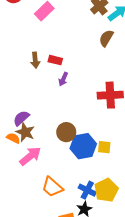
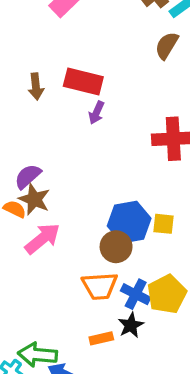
brown arrow: (35, 60) -> (36, 86), moved
red rectangle: (55, 60) -> (83, 82), size x1.6
brown circle: (66, 132) -> (116, 247), moved
orange trapezoid: (52, 187) -> (100, 286), moved, turned -45

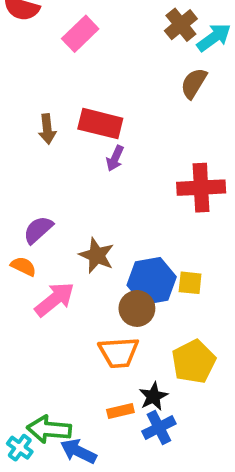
brown star: (34, 199) -> (97, 255), moved
blue cross: (136, 294) -> (159, 428), moved, turned 36

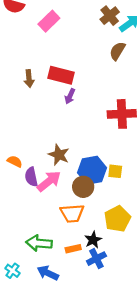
purple semicircle: (38, 230) -> (31, 177), moved, turned -60
pink arrow: (55, 299) -> (49, 181), moved
green arrow: (49, 429) -> (39, 243), moved

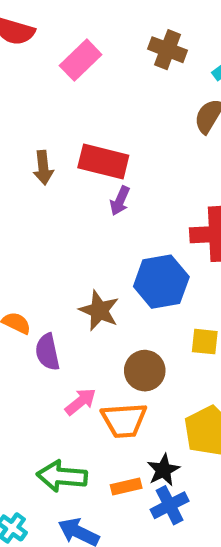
brown cross: (110, 16) -> (168, 50), moved, turned -30
blue hexagon: (92, 170) -> (161, 282), moved
pink arrow: (49, 181) -> (81, 402), moved, size x0.7

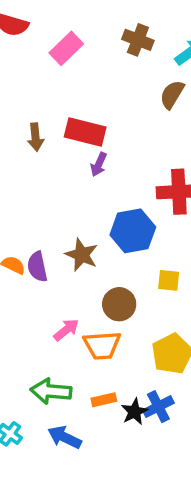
purple semicircle: (47, 352) -> (37, 267), moved
black star: (163, 470) -> (135, 412), moved
blue cross: (170, 505) -> (158, 407), moved

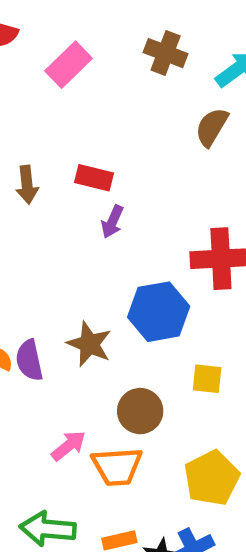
red rectangle: (85, 132) -> (94, 178), size x0.7

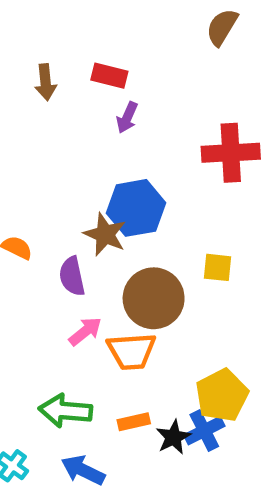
blue hexagon: (159, 312) -> (136, 208), moved
purple semicircle: (29, 360) -> (72, 276), moved
brown circle: (140, 411) -> (154, 298), size x1.4
yellow pentagon: (212, 478) -> (222, 395), moved

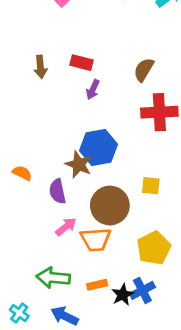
brown semicircle: (222, 27) -> (144, 70), moved
yellow pentagon: (222, 395) -> (154, 248), moved

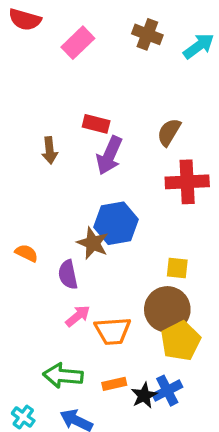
brown arrow: (40, 67) -> (50, 150), moved
purple arrow: (93, 89) -> (109, 155), size x1.6
brown circle: (110, 206) -> (167, 309), moved

